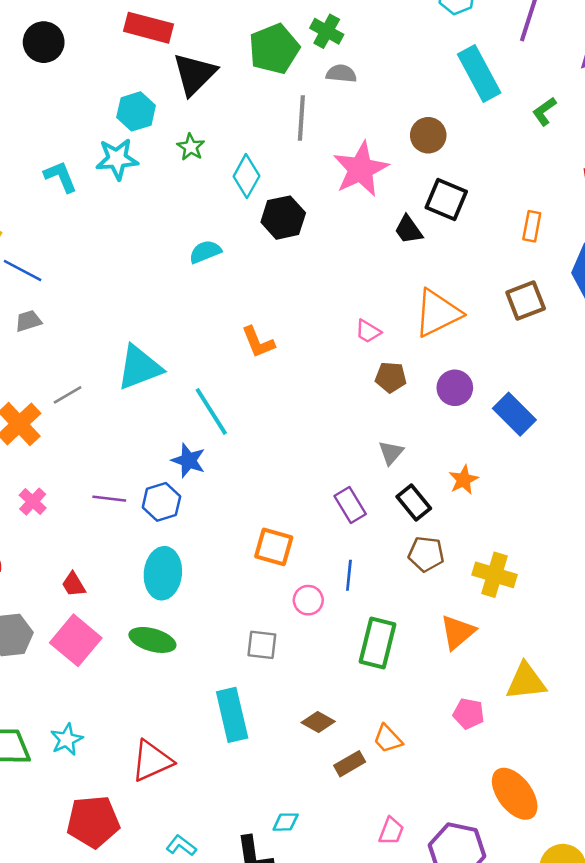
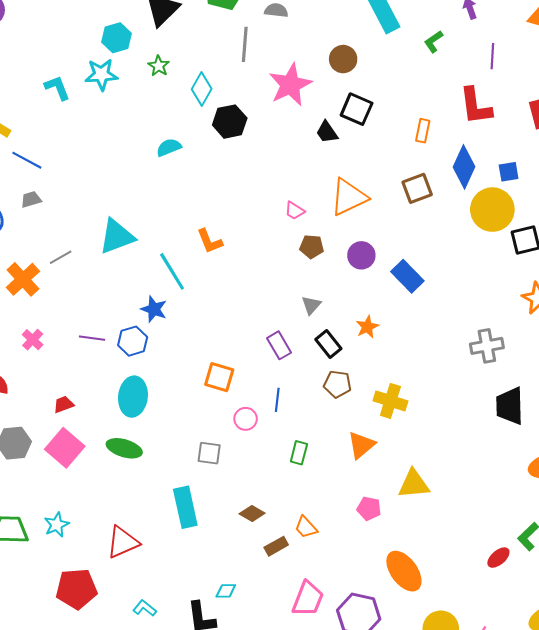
orange L-shape: (258, 342) -> (210, 241), moved
red trapezoid: (74, 584) -> (64, 404), turned 100
green rectangle: (378, 643) -> (299, 453), size x0.6
pink trapezoid: (391, 831) -> (308, 599), size x1.6

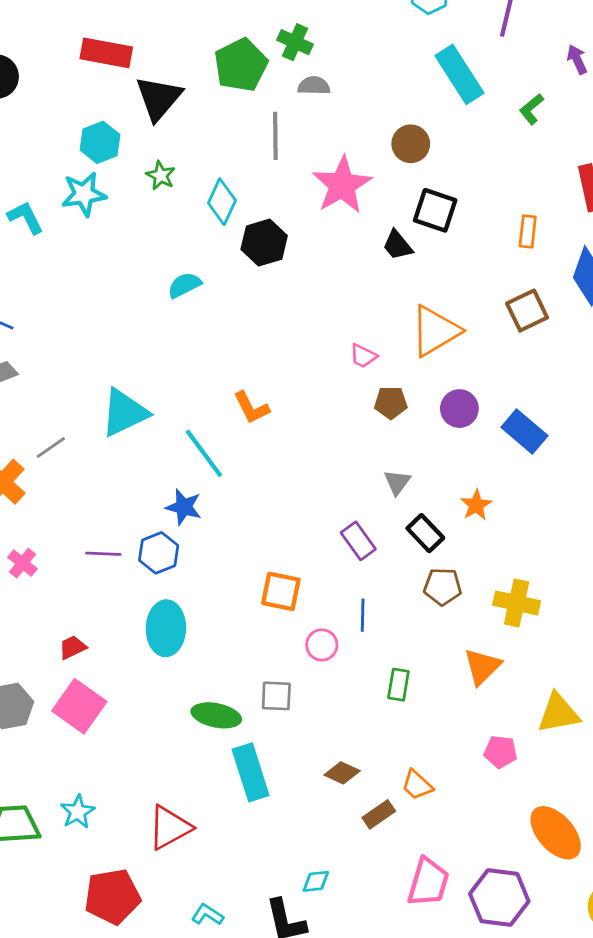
green ellipse: (124, 448) -> (216, 715), moved

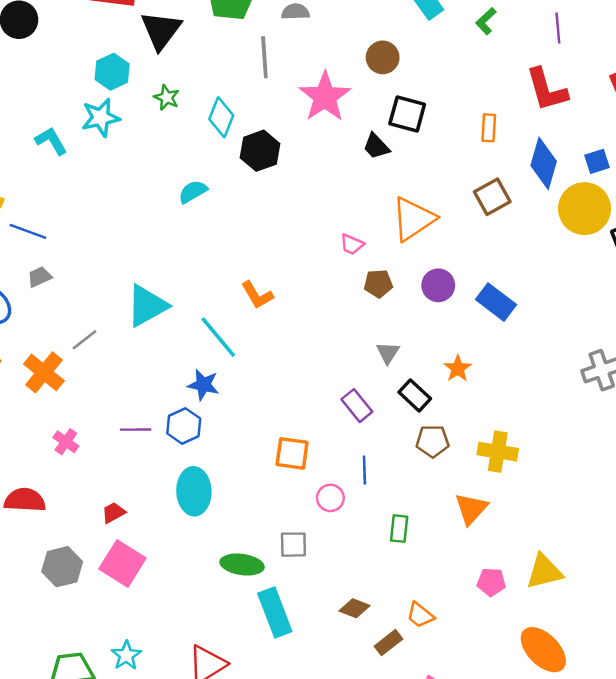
yellow triangle: (558, 713) -> (544, 571), moved

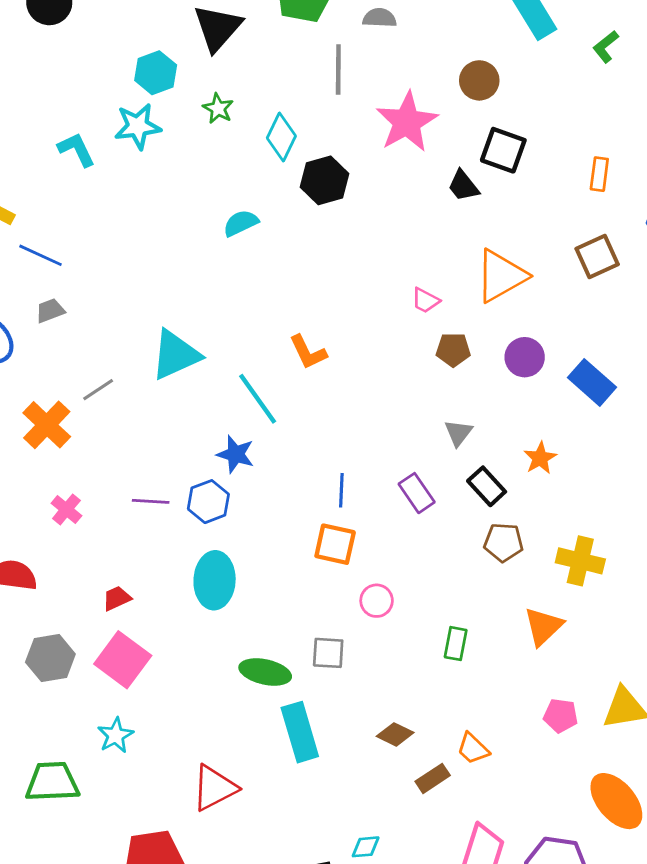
blue line: (364, 470) -> (341, 490), moved
cyan star: (126, 655) -> (116, 735), moved

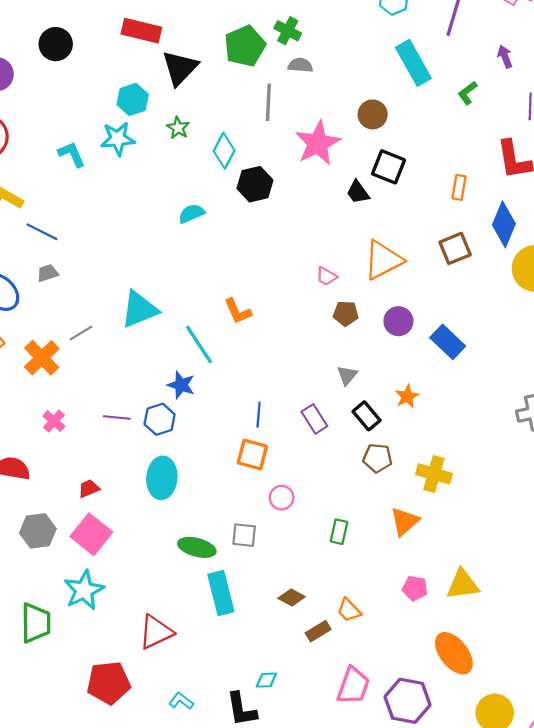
cyan star: (116, 735) -> (84, 590), size x1.5
green trapezoid: (52, 782) -> (36, 623), turned 90

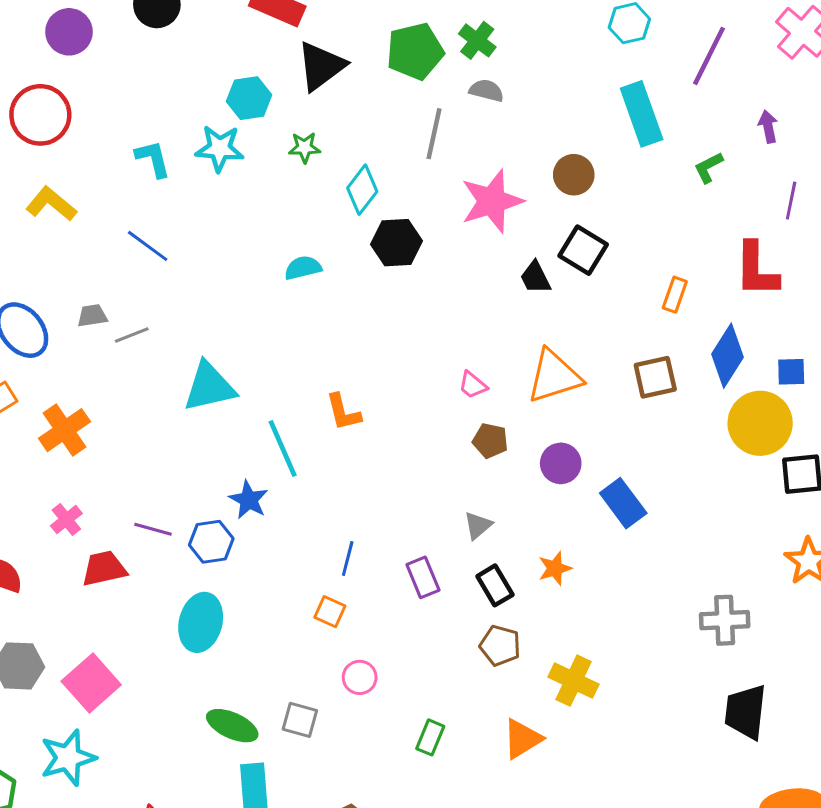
green star: (178, 128) -> (305, 147), turned 30
blue line: (42, 232) -> (148, 246), moved
gray line: (81, 333) -> (132, 335), moved
orange square: (252, 455) -> (330, 612), size x0.7
red trapezoid: (89, 488) -> (104, 568), moved, size x1.5

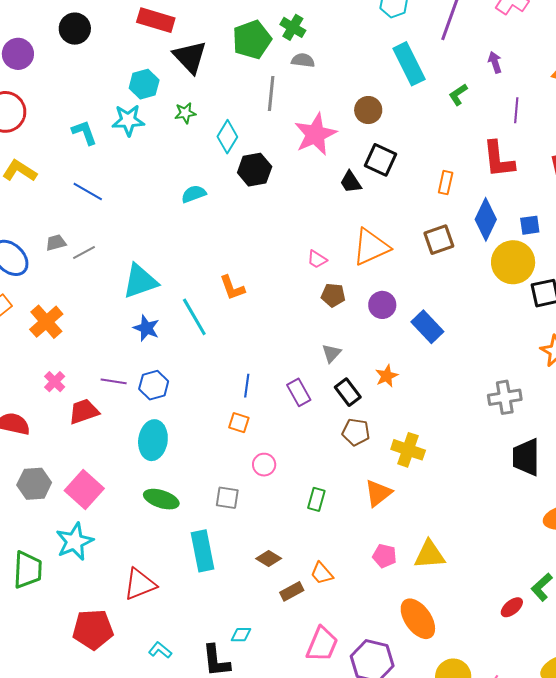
black triangle: (321, 66) -> (190, 57), turned -30
blue star: (249, 500) -> (146, 328), moved
green ellipse: (232, 726) -> (161, 499), moved

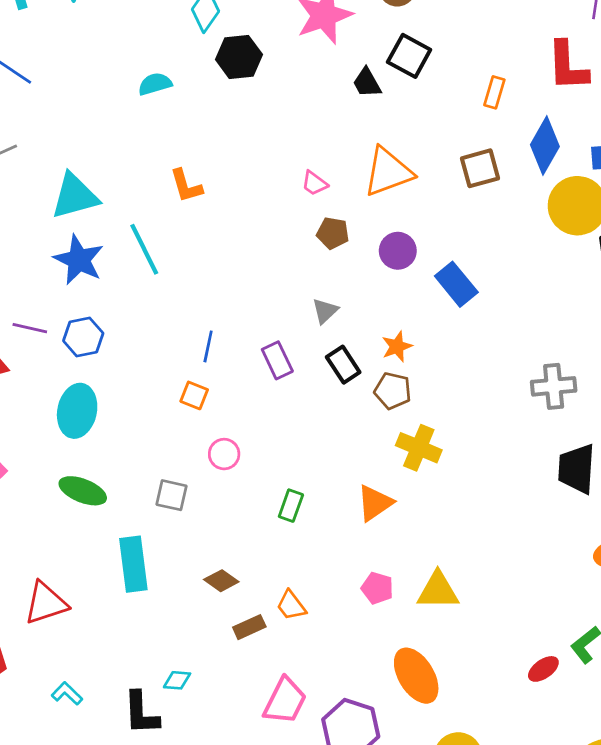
orange L-shape: (232, 288) -> (186, 186), moved
blue star: (146, 328) -> (79, 260), size x1.4
brown pentagon: (356, 432) -> (393, 391), moved

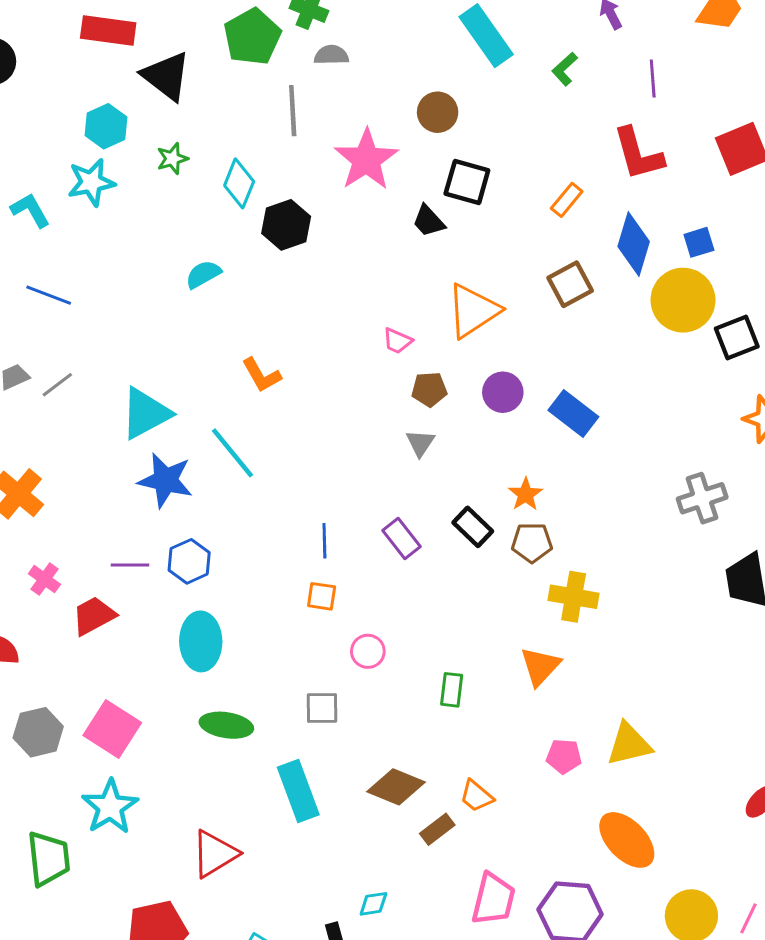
orange rectangle: (494, 92) -> (567, 200), turned 36
gray triangle: (325, 311) -> (420, 443), moved
brown diamond: (221, 581) -> (396, 787), size x1.5

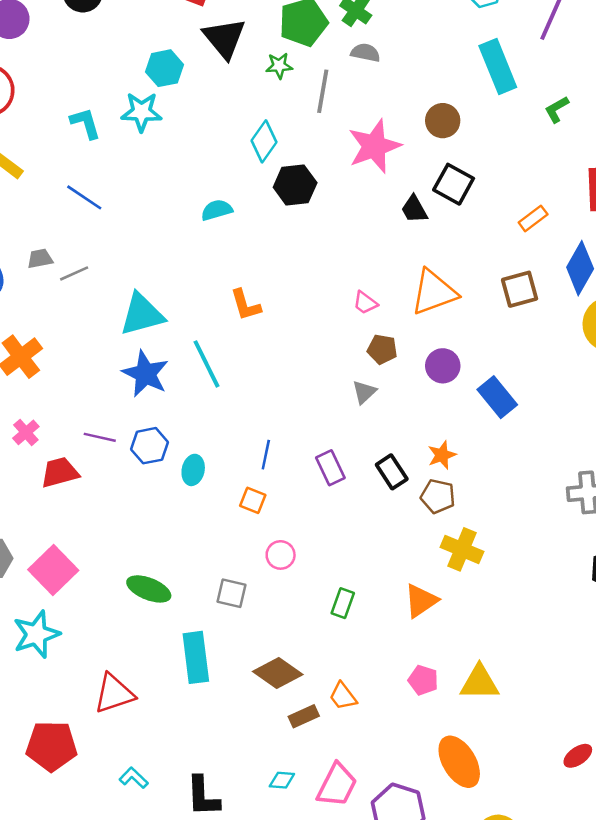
green star: (172, 159) -> (279, 66), moved
cyan ellipse: (201, 641) -> (193, 470), moved, size x0.6
cyan diamond: (373, 904) -> (282, 780), moved

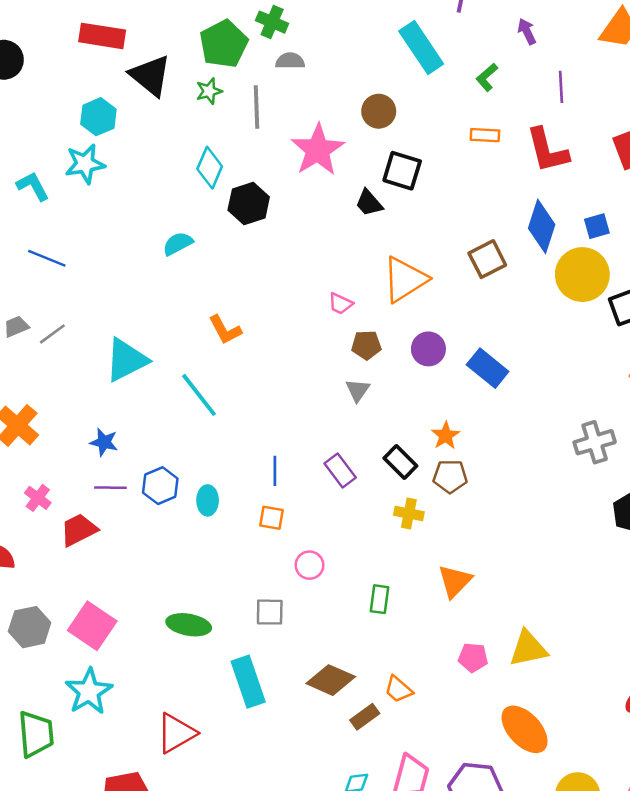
orange rectangle: (533, 218) -> (485, 135), moved, turned 52
blue star: (145, 374) -> (104, 442), moved, size x0.6
yellow cross: (462, 549) -> (409, 513), moved, size x0.7

